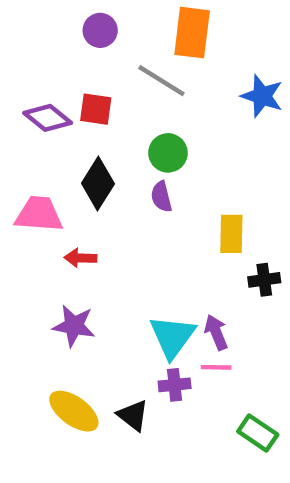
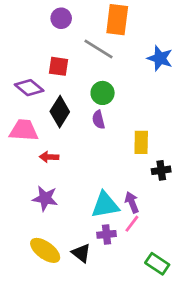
purple diamond: (48, 118) -> (29, 88), moved
cyan triangle: (172, 337) -> (105, 205), turned 44
pink line: (216, 367) -> (132, 224), turned -54

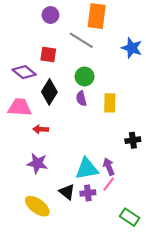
yellow rectangle: (141, 142) -> (110, 103), moved
black triangle: (81, 253) -> (67, 192), moved

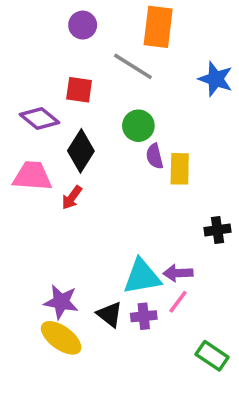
purple semicircle: (81, 98) -> (155, 156), moved
red arrow: (41, 129) -> (72, 198), moved, turned -56
purple star: (37, 163) -> (61, 302), moved
purple arrow: (109, 167) -> (178, 273), turned -70

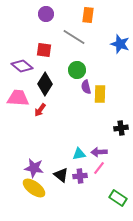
orange rectangle: (158, 27) -> (88, 15), size x0.7
cyan triangle: (142, 277) -> (79, 154), size x0.6

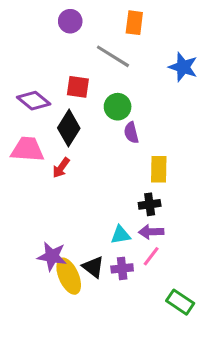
red square: (44, 50) -> (78, 87), moved
yellow rectangle: (100, 94) -> (159, 169), moved
black cross: (121, 128) -> (150, 204), moved
yellow ellipse: (34, 188) -> (69, 276), moved, turned 30

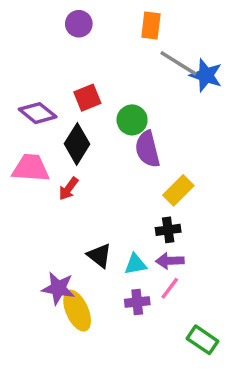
gray line: (113, 56) -> (178, 63), moved
red square: (78, 87) -> (87, 98), turned -30
purple semicircle: (131, 133) -> (147, 149), size x1.5
yellow rectangle: (159, 169) -> (178, 190), turned 44
black triangle: (93, 267) -> (99, 256), moved

